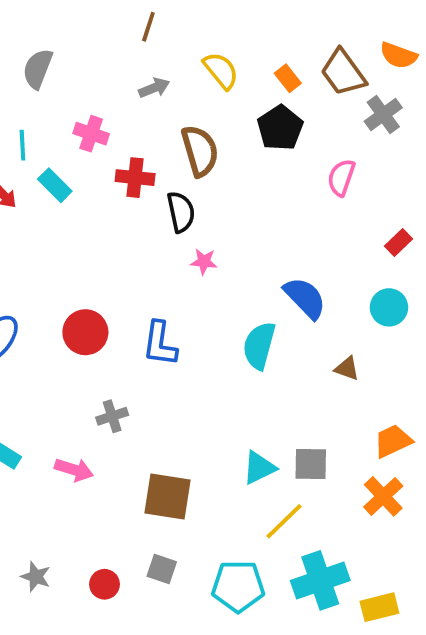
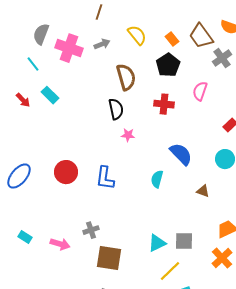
pink cross: (91, 134) -> (69, 48), moved, size x1.5
cyan line: (22, 145) -> (33, 64), moved, turned -35
red cross: (135, 178) -> (164, 104), moved
cyan semicircle: (259, 346) -> (157, 179), size x0.7
gray cross: (112, 416) -> (91, 230), moved

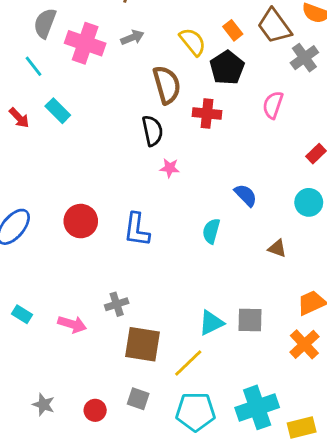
yellow semicircle: (137, 35) -> (193, 42), moved
red cross: (164, 104) -> (207, 114), moved
blue semicircle: (181, 154) -> (246, 195), size x0.7
yellow line: (170, 271) -> (188, 363), moved

